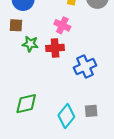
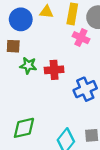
pink cross: (62, 25) -> (81, 38), moved

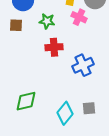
green star: (28, 66) -> (47, 21), moved

